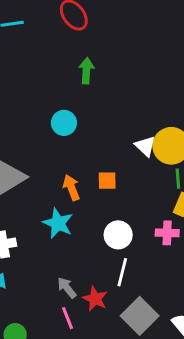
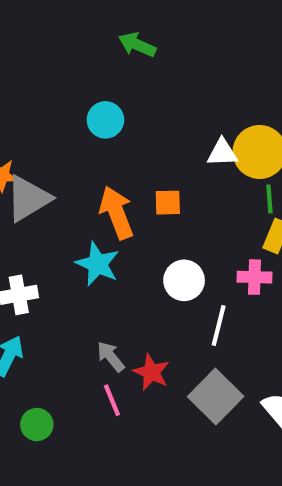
green arrow: (86, 71) -> (137, 45), turned -70
white triangle: (145, 146) -> (222, 153), turned -45
orange arrow: (71, 187) -> (117, 213), size x1.4
white line: (122, 272) -> (219, 326), moved

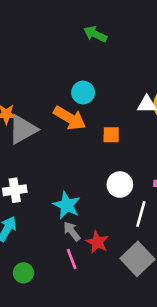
cyan circle: (105, 120) -> (83, 93), moved
orange arrow: (117, 213) -> (70, 118), moved, turned 140
cyan star: (98, 264) -> (67, 205), moved

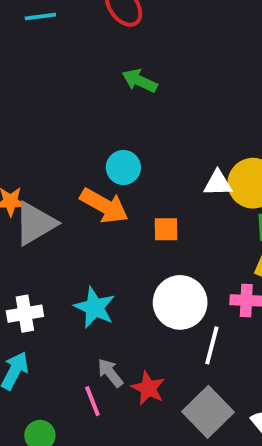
white circle: (120, 185) -> (180, 302), size x1.4
cyan star: (67, 205) -> (95, 308), moved
pink line: (72, 259) -> (92, 401), moved

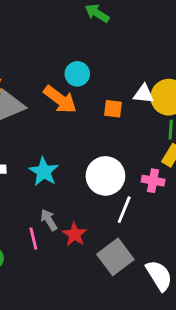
orange square: (166, 229) -> (113, 109), moved

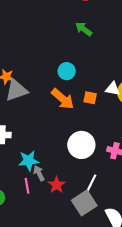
orange arrow: (60, 99) -> (63, 99), moved
cyan star: (44, 172) -> (29, 161), moved, turned 30
white line: (124, 210) -> (91, 184), moved

